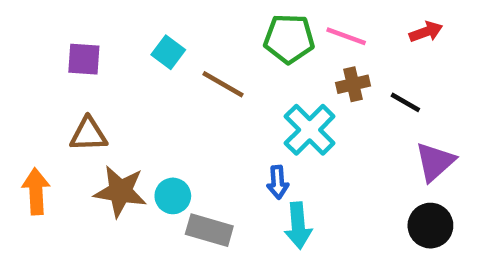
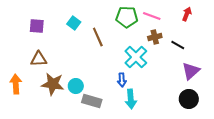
red arrow: (426, 32) -> (187, 14), turned -48
brown line: (223, 84) -> (98, 37), turned 36

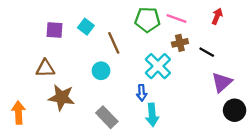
purple square: (37, 26) -> (55, 30), moved
orange arrow: (16, 84) -> (19, 113), moved
cyan circle: (76, 86) -> (101, 71), moved
black circle: (189, 99) -> (235, 110), moved
gray rectangle: (92, 101) -> (107, 117), turned 30

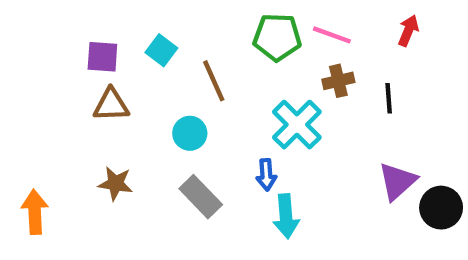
black line: (207, 52) -> (389, 98), turned 56
brown triangle: (45, 68) -> (111, 105), moved
purple triangle: (222, 82) -> (397, 181), moved
brown star: (62, 97) -> (116, 184), size x0.7
gray rectangle: (107, 117) -> (201, 197), moved

